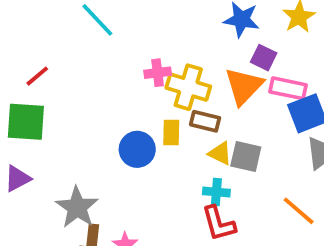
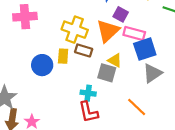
pink cross: (158, 73) -> (25, 17), moved, size x1.5
yellow triangle: (220, 153) -> (115, 60), moved

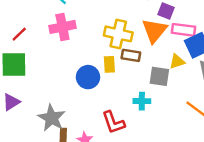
yellow triangle: (115, 60) -> (177, 61), moved, turned -40
red L-shape: (88, 112) -> (113, 122), moved

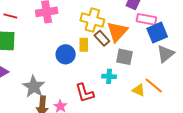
orange triangle: (154, 31) -> (117, 32), moved
red line: (19, 34) -> (10, 16), turned 56
brown rectangle: (131, 55) -> (102, 38), turned 35
yellow triangle: (177, 61) -> (139, 90), moved, turned 40

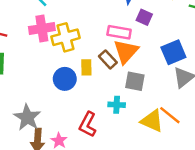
pink rectangle: (146, 19) -> (119, 32), moved
yellow cross: (92, 20) -> (65, 37), moved, turned -30
yellow triangle: (139, 90) -> (152, 121), size x1.5
red L-shape: (85, 93) -> (88, 124), turned 45

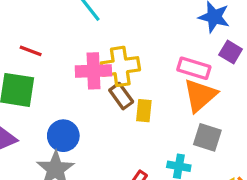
pink cross: (42, 29) -> (93, 71), moved
brown rectangle: (108, 59) -> (121, 96), moved
blue circle: (65, 79) -> (63, 136), moved

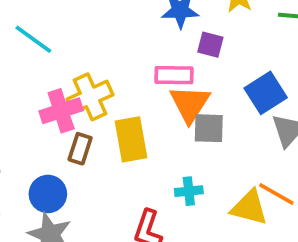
brown rectangle: (121, 96) -> (80, 149), moved, turned 70
yellow rectangle: (144, 111) -> (131, 139), size x1.6
gray square: (207, 137) -> (209, 128), moved

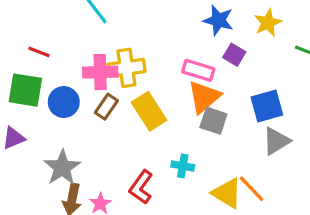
yellow rectangle: (131, 139) -> (149, 111), turned -39
blue circle: (48, 194) -> (64, 102), moved

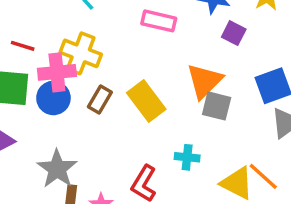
yellow cross: (126, 68) -> (81, 53), moved, turned 33
pink rectangle: (198, 70) -> (159, 21), moved
pink cross: (100, 72) -> (57, 72), moved

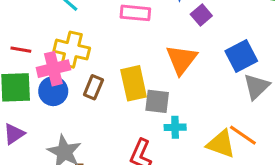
purple square: (234, 33) -> (201, 15), turned 30
yellow rectangle: (146, 101) -> (134, 83), turned 32
gray square: (217, 106) -> (157, 101), moved

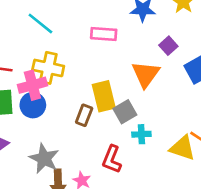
purple square: (201, 15) -> (168, 46), moved
brown rectangle: (93, 87) -> (84, 115), moved
gray square: (157, 101) -> (125, 112), turned -35

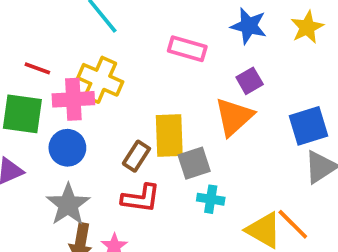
purple square: (168, 46) -> (250, 81), moved
blue circle: (33, 105) -> (67, 148), moved
red L-shape: (112, 159) -> (141, 198), moved, turned -116

